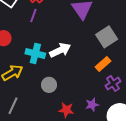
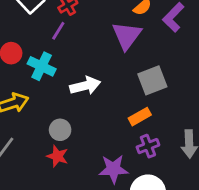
cyan cross: (35, 54) -> (42, 66), moved
purple star: (92, 105) -> (113, 169), size x1.5
red star: (66, 110) -> (57, 156), moved

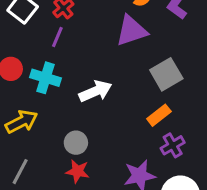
purple triangle: (127, 36) -> (131, 31), turned 44

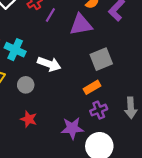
purple line: (57, 37) -> (50, 15), moved
white arrow: (95, 91) -> (49, 64), turned 35
gray circle: (76, 143) -> (26, 85), moved

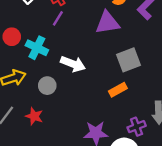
purple line: (50, 15) -> (58, 18), moved
purple cross: (99, 110) -> (137, 127), moved
red star: (29, 119) -> (34, 116), moved

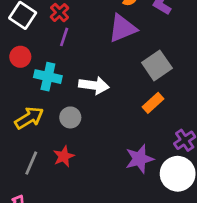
red circle: (12, 37) -> (20, 57), moved
red star: (34, 116) -> (64, 156), turned -30

